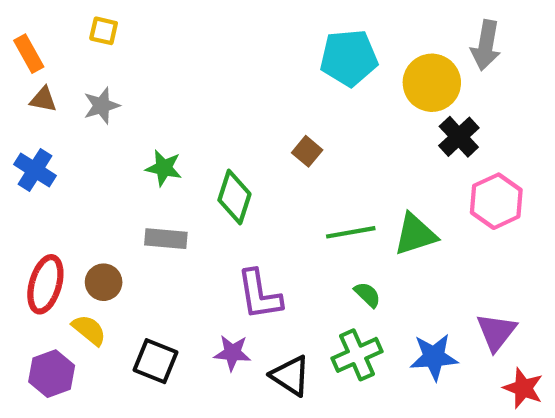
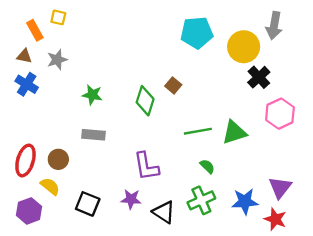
orange rectangle: (29, 54) -> (35, 30), moved
blue cross: (35, 170) -> (27, 84), moved
green diamond: (234, 197) -> (145, 101), moved
red star: (523, 388) -> (275, 219), moved

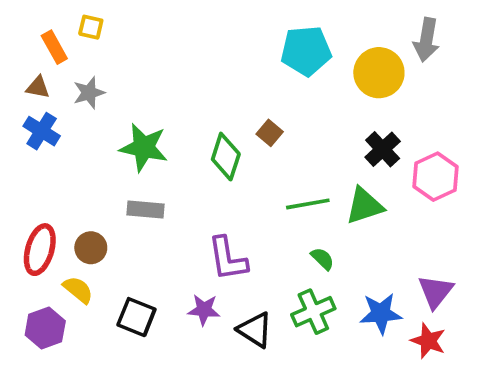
black cross: (259, 77) -> (383, 149), moved
green star: (92, 95) -> (144, 147), size x1.5

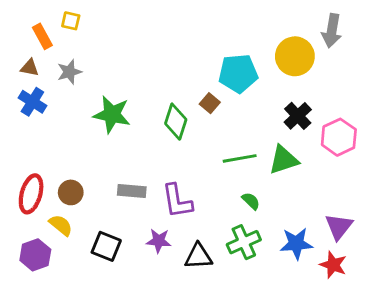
cyan pentagon: (306, 51) -> (238, 73), moved
gray rectangle: (146, 209) -> (132, 191), moved
black triangle: (255, 330) -> (198, 256), turned -36

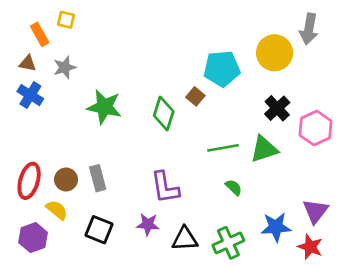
gray rectangle: (132, 191) -> (98, 178), moved, turned 70
green cross: (244, 242) -> (228, 243), moved

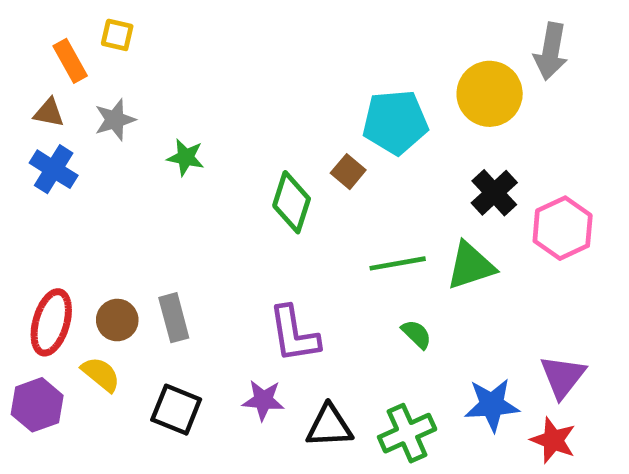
green star: (104, 107) -> (186, 157), moved, size x0.6
purple hexagon: (33, 238) -> (37, 405), moved

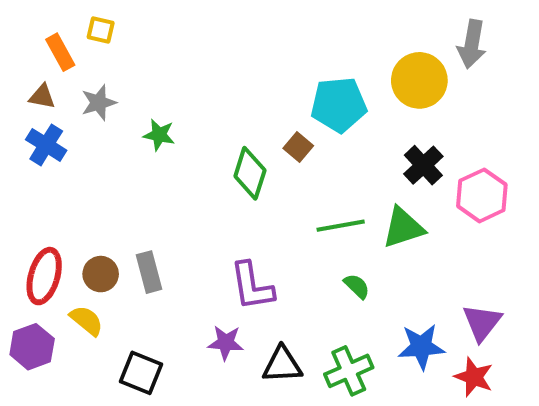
black square: (176, 410) -> (141, 373), moved

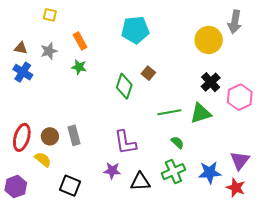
orange rectangle: (60, 52) -> (80, 41), moved
cyan pentagon: (339, 105) -> (135, 30), moved
purple hexagon: (32, 347) -> (16, 187), moved
green cross: (349, 371) -> (173, 172), moved

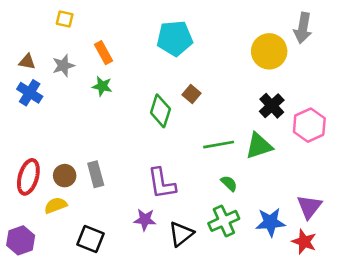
yellow semicircle: (43, 159) -> (56, 205), turned -60
black triangle: (140, 182) -> (181, 234), turned -35

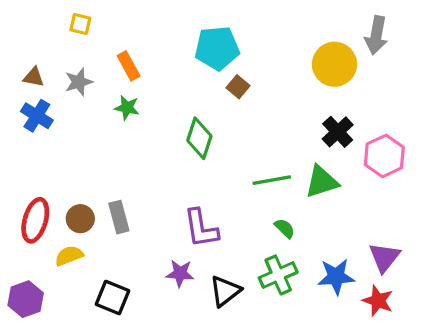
brown square: (191, 94) -> (238, 87), moved

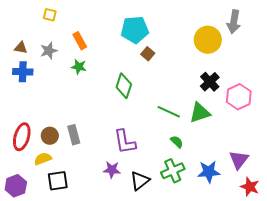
blue cross: (37, 116) -> (23, 72), turned -30
green line: (272, 180) -> (169, 112), turned 35
black square: (112, 298) -> (58, 181), moved, turned -30
red star: (378, 301) -> (250, 187), moved

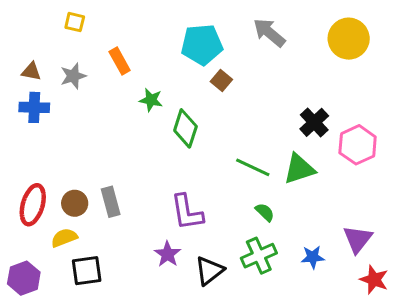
gray arrow: (234, 22) -> (269, 33), moved, turned 120
yellow circle: (208, 40) -> (349, 39), moved
green star: (79, 67) -> (151, 100), moved
purple star: (112, 170) -> (167, 254), turned 30
blue star: (209, 172) -> (313, 257), size x0.7

